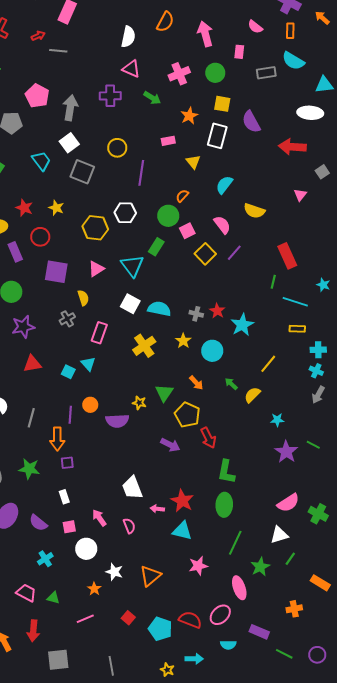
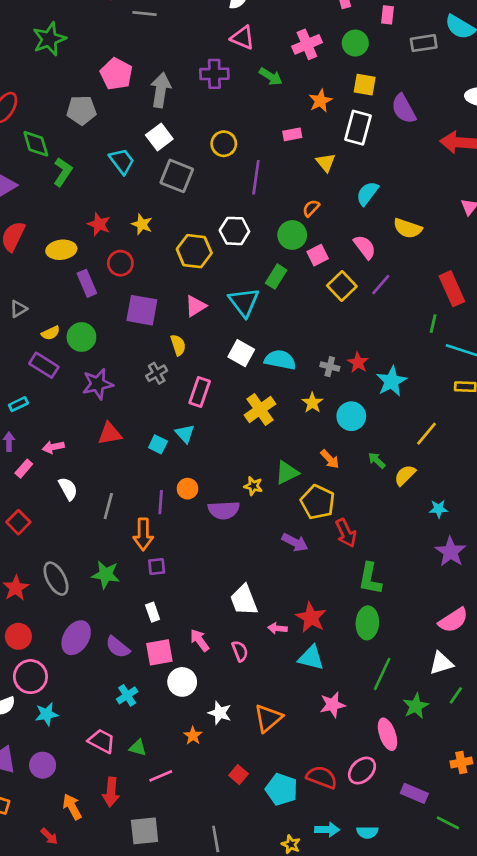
green triangle: (164, 393) -> (287, 473), turned 30
pink square: (69, 527) -> (159, 652), size x1.5
pink line: (85, 619) -> (161, 776), moved
cyan semicircle: (228, 645) -> (367, 832), moved

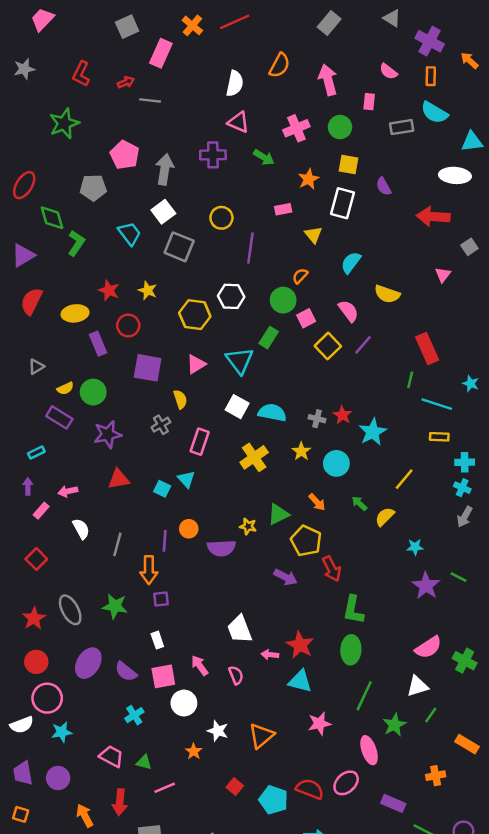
purple semicircle: (404, 109) -> (384, 186), size x0.7

